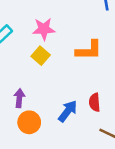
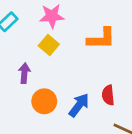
purple arrow: (19, 98) -> (24, 73), moved
orange circle: (29, 122) -> (44, 101), moved

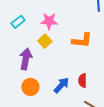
purple arrow: (24, 73) -> (26, 59), size x1.5
orange circle: (44, 101) -> (30, 87), moved

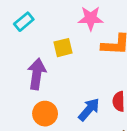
pink star: (49, 21) -> (91, 18), moved
yellow square: (45, 41) -> (63, 48), turned 32

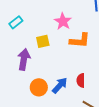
pink star: (91, 18) -> (63, 21), turned 30
orange circle: (45, 114) -> (39, 87), moved

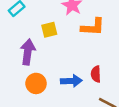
blue arrow: (60, 85) -> (71, 81), turned 48
orange circle: (39, 87) -> (36, 83), moved

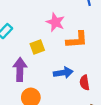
blue arrow: (71, 81) -> (63, 73), moved

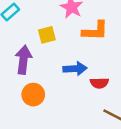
red semicircle: (85, 83) -> (99, 83), turned -88

